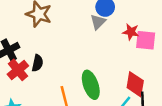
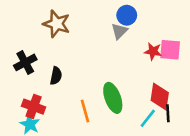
red star: (131, 32) -> (153, 51), moved
red cross: (18, 70) -> (34, 107), moved, turned -30

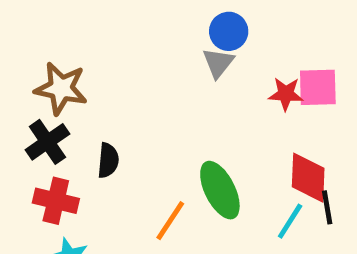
brown star: (57, 24) -> (61, 88), moved
red cross: (34, 107) -> (56, 201), moved
orange line: (85, 111) -> (170, 221), turned 55

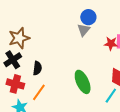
brown star: (61, 88) -> (19, 38), turned -30
orange line: (170, 221) -> (39, 92), moved

